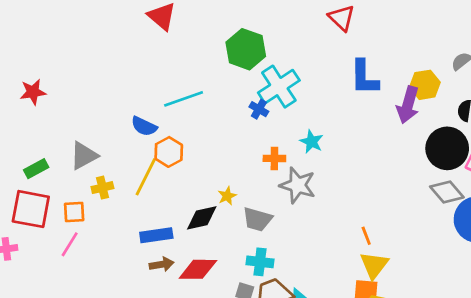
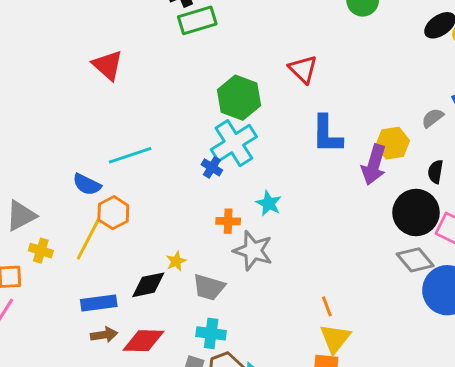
green hexagon: (246, 49) -> (239, 98), moved
yellow cross: (102, 188) -> (41, 251), turned 30

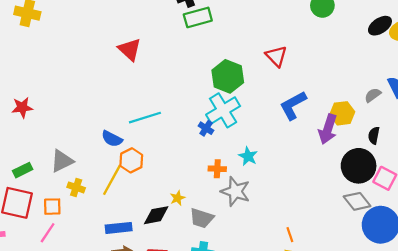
blue L-shape: (327, 134) -> (293, 105), turned 60

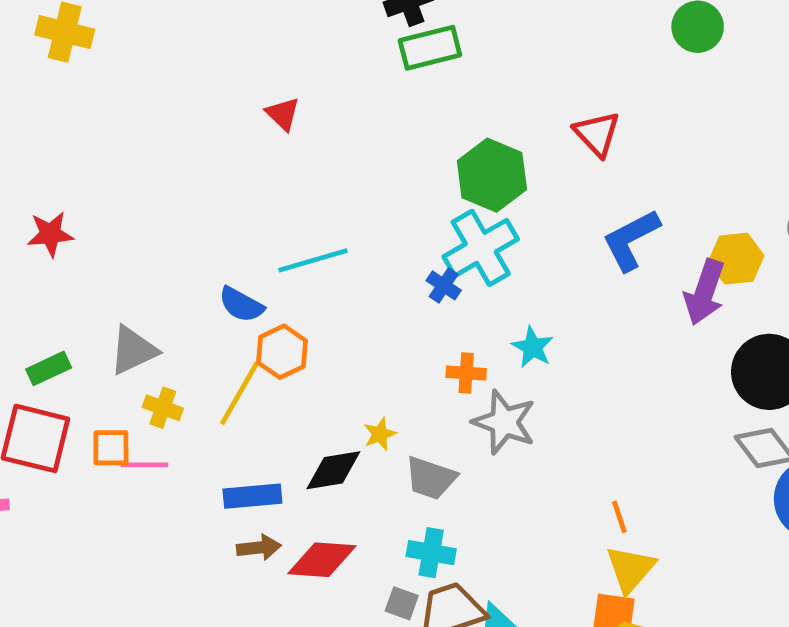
red triangle: (130, 49) -> (283, 114), size x0.7
pink line: (48, 233) -> (144, 465), moved, turned 55

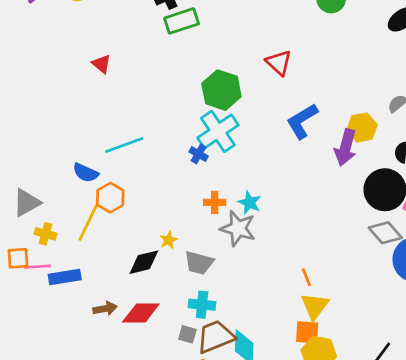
cyan star: (533, 347) -> (250, 203), moved
blue rectangle: (252, 496) -> (65, 277), moved

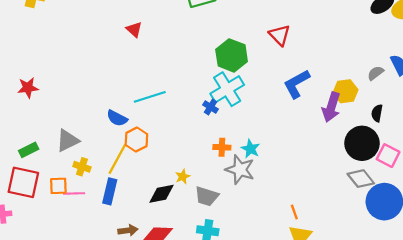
blue rectangle: (65, 277) -> (110, 191), moved, turned -70

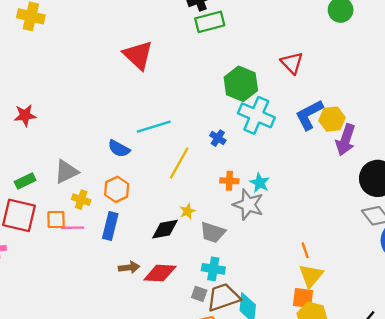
red triangle: (134, 29) -> (138, 55), size x1.8
cyan cross: (227, 89) -> (256, 115), moved, turned -36
yellow hexagon: (345, 91) -> (332, 119), moved
orange hexagon: (136, 139) -> (117, 189), moved
yellow line: (117, 159) -> (179, 163), moved

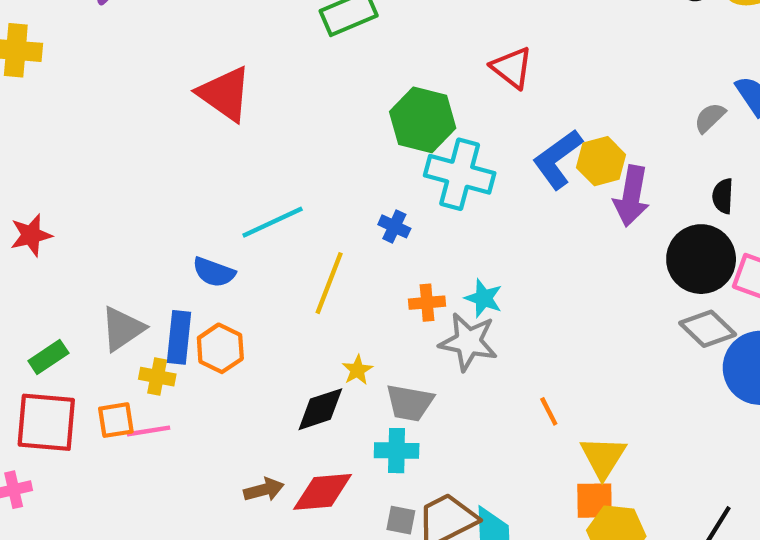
blue rectangle: (110, 226) -> (179, 337), moved
orange line: (305, 250) -> (549, 411), moved
cyan cross: (213, 269) -> (397, 451), moved

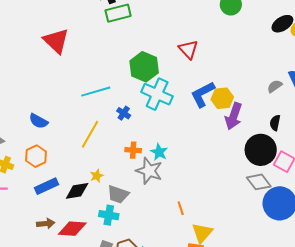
cyan line: (273, 222) -> (96, 92), moved
blue rectangle: (179, 337) -> (46, 186), moved, turned 50

